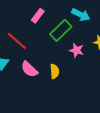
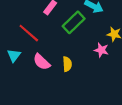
pink star: (77, 50) -> (101, 50), moved

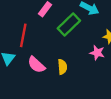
red line: (29, 33) -> (23, 35), turned 60

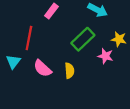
green rectangle: (69, 24) -> (83, 39), moved

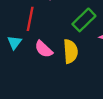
yellow semicircle: (69, 71) -> (71, 51), size x1.5

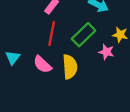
red line: (30, 19) -> (52, 34), moved

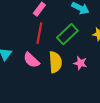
pink star: (106, 52) -> (80, 63), moved

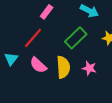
red line: (39, 33) -> (33, 38), moved, turned 30

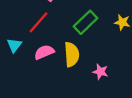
pink semicircle: (38, 65) -> (44, 52), turned 114
pink star: (89, 68) -> (100, 72), moved

